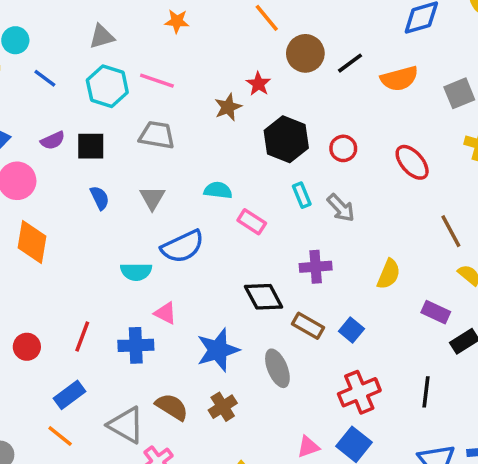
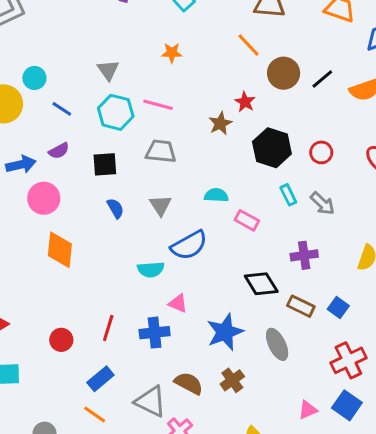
gray triangle: (102, 37) -> (108, 70), turned -45
purple semicircle: (53, 140) -> (59, 151), moved

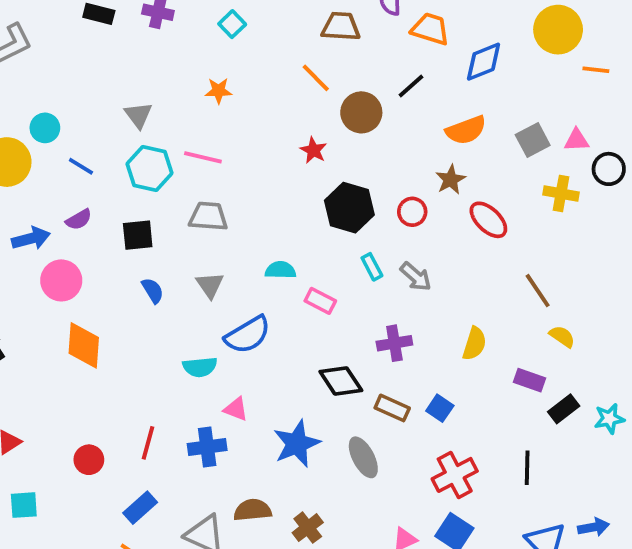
black line: (322, 79) -> (411, 86), moved
brown star: (220, 123) -> (451, 180), moved
brown cross: (232, 380) -> (308, 528), moved
brown semicircle: (189, 383) -> (253, 510), turned -32

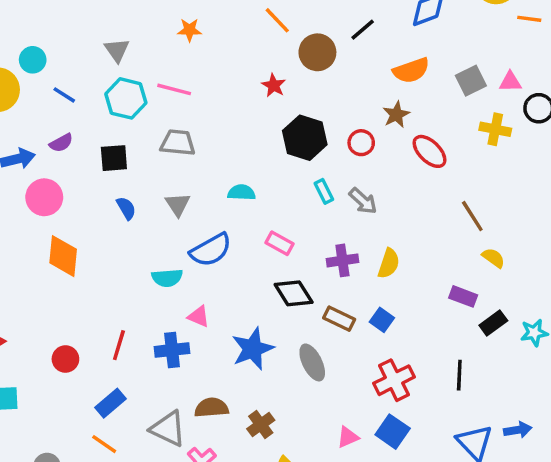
pink rectangle: (320, 301) -> (280, 243), moved
yellow semicircle: (474, 344) -> (389, 263), moved

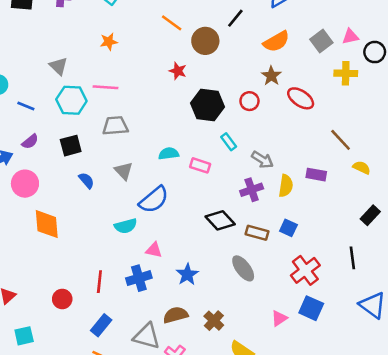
gray arrow: (363, 201) -> (262, 160), moved
pink rectangle: (280, 243) -> (200, 165), moved
purple rectangle: (463, 296) -> (316, 175), moved
blue star: (253, 349) -> (187, 274), moved, size x0.7

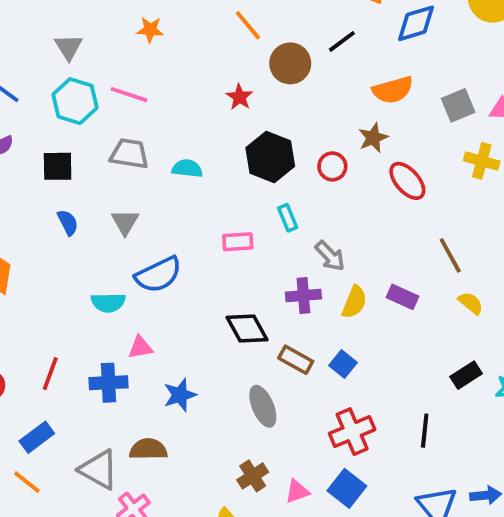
cyan semicircle: (169, 154) -> (187, 169), moved
pink rectangle: (200, 165) -> (238, 242), turned -36
pink triangle: (154, 250) -> (140, 347), turned -36
brown cross: (214, 321) -> (253, 476), moved

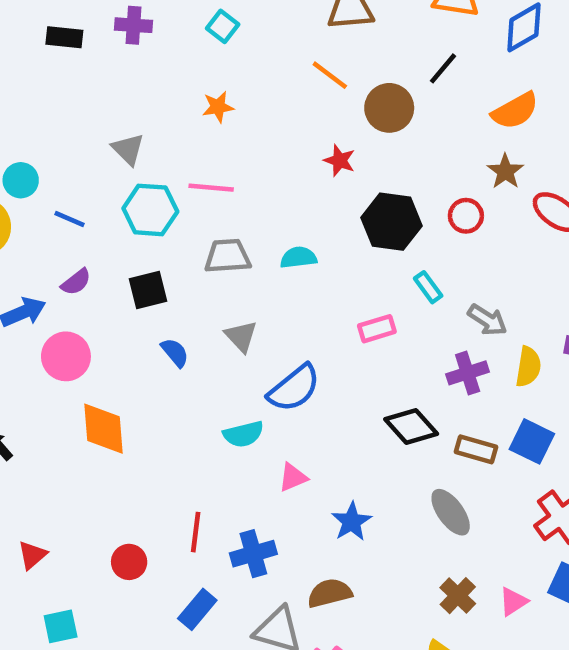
blue square: (343, 364) -> (532, 441), size x1.4
blue cross: (109, 383) -> (253, 554), moved

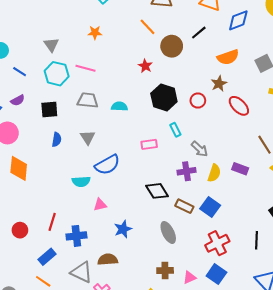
blue semicircle: (175, 352) -> (57, 140), turned 40
brown cross: (458, 596) -> (165, 270), turned 35

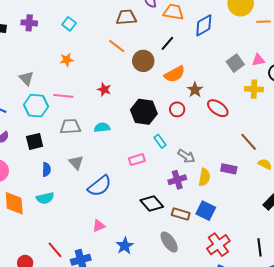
orange semicircle: (228, 57) -> (175, 74), moved
red star: (145, 66) -> (104, 89), moved
cyan semicircle: (81, 182) -> (45, 198), moved
red line: (52, 222) -> (55, 250), turned -48
black line: (257, 240) -> (260, 247), moved

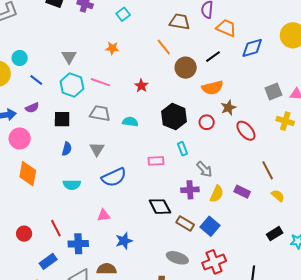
cyan semicircle: (45, 198) -> (72, 185), moved
gray ellipse: (169, 242) -> (177, 258), moved, turned -50

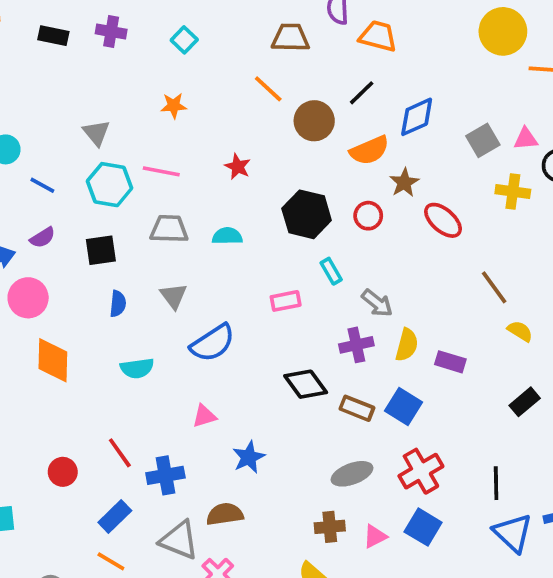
blue diamond: (252, 48) -> (417, 117), moved
purple rectangle: (242, 192) -> (450, 362), moved
gray ellipse: (177, 258) -> (352, 474), turned -30

